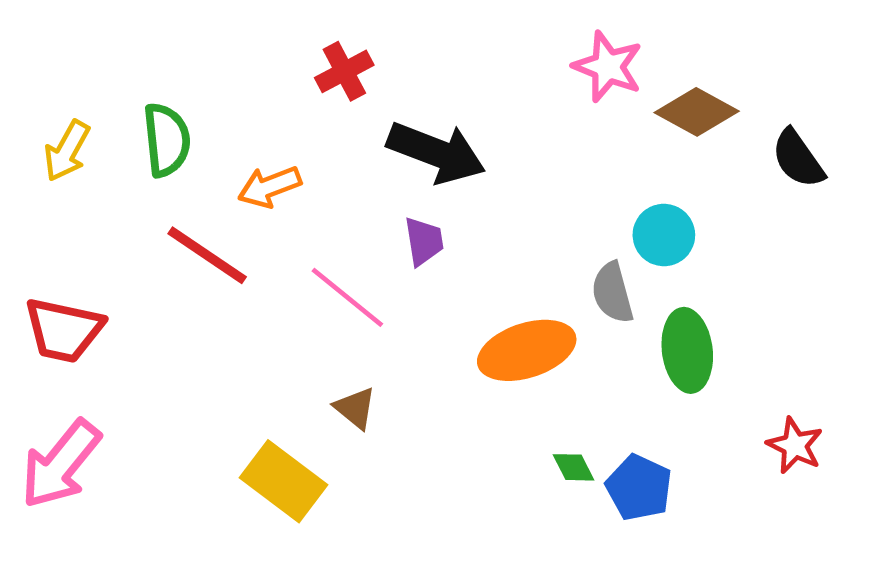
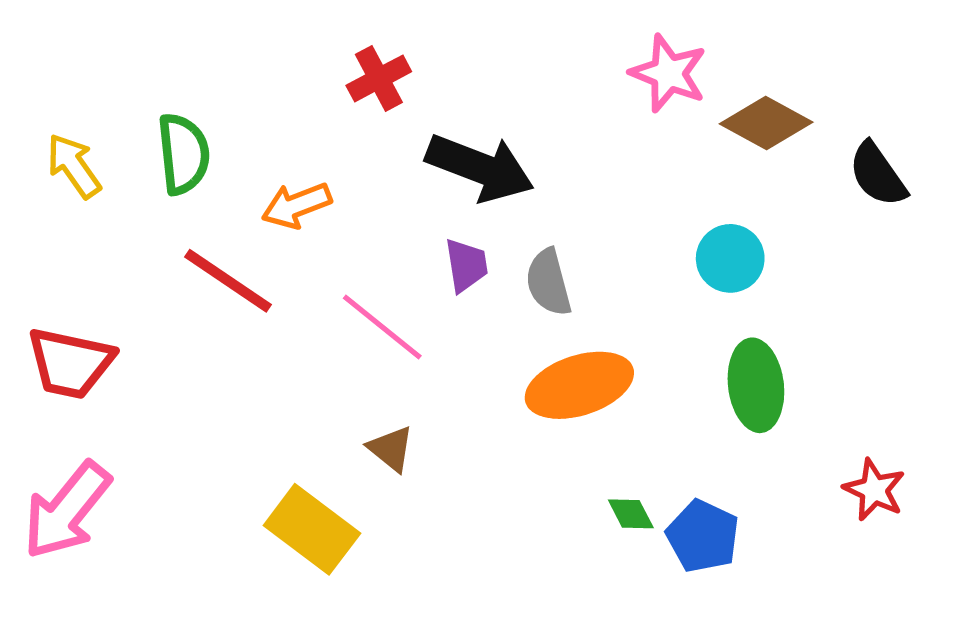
yellow arrow: (67, 151) -> (74, 166), turned 116
gray semicircle: (612, 293) -> (549, 282), moved

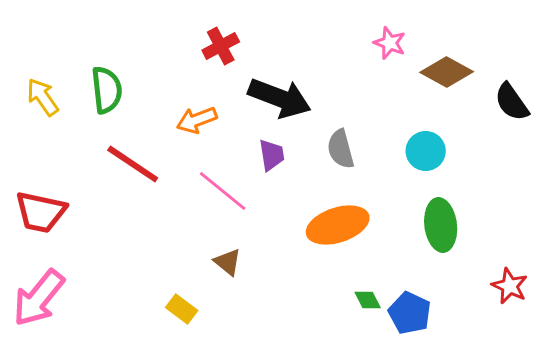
pink star: (669, 73) -> (390, 43), size x0.7
orange arrow: (297, 205) -> (197, 120), moved
gray semicircle: (549, 282) -> (341, 149), moved
yellow rectangle: (312, 529) -> (182, 309), size x0.6

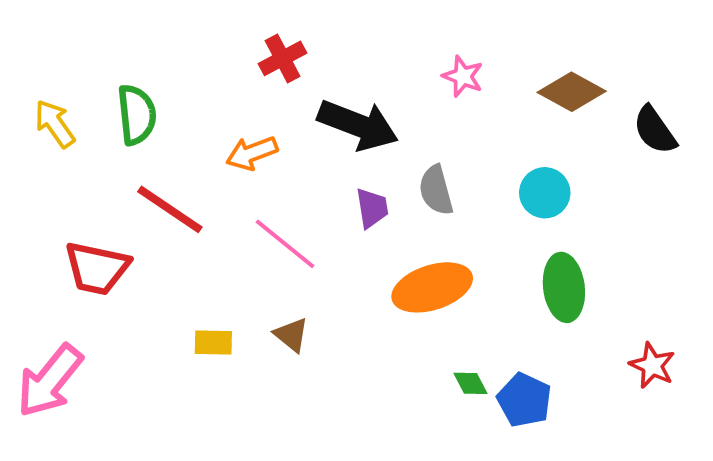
pink star: (390, 43) -> (463, 76), moved
purple trapezoid: (272, 155) -> (372, 208), moved
red trapezoid: (41, 212) -> (97, 268), moved
yellow rectangle: (182, 309) -> (213, 342), moved, turned -36

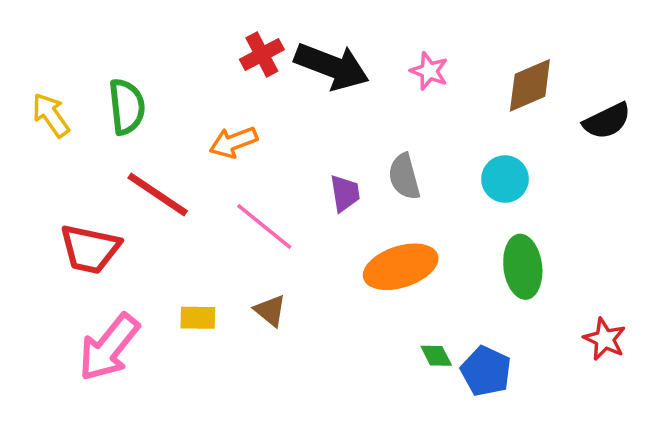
brown diamond: (572, 92) -> (530, 85), turned -52
black arrow: (358, 125) -> (332, 66), moved
black semicircle: (655, 130) -> (607, 121), turned -81
pink arrow: (50, 381) -> (109, 347), moved

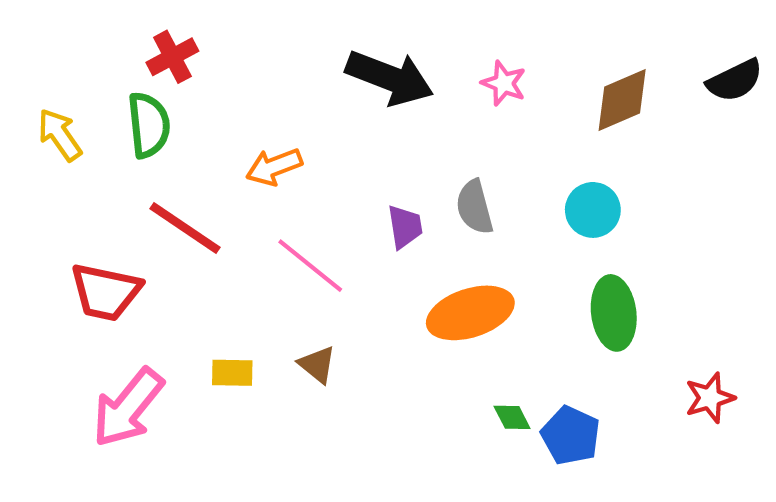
red cross: (262, 54) -> (172, 57), moved
black semicircle: (607, 121) -> (735, 80), moved
red star: (605, 339) -> (710, 398), turned 30

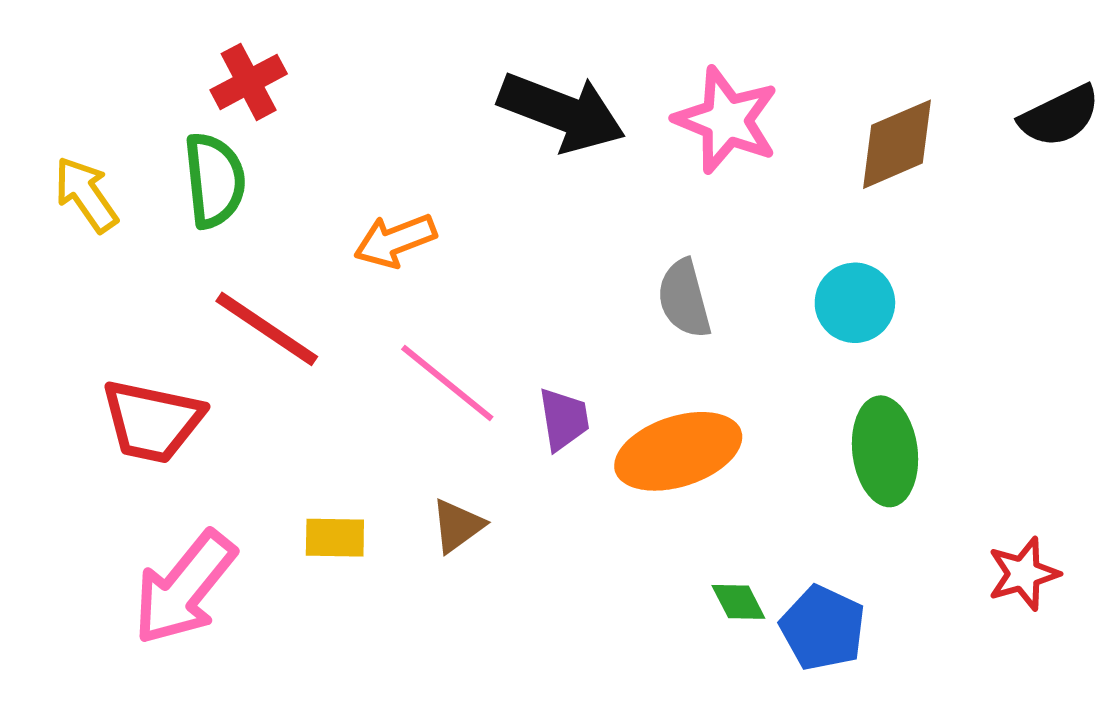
pink star: (504, 83) -> (726, 120), size x1.6
purple trapezoid: (405, 227) -> (564, 419), moved
brown triangle: (317, 364) -> (457, 526), turned 45

